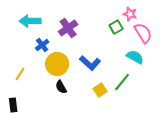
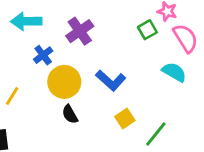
green line: (122, 82) -> (156, 134), moved

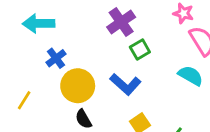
green square: (147, 30) -> (140, 50), moved
purple cross: (80, 31) -> (121, 22), moved

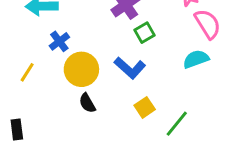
cyan semicircle: (191, 76) -> (196, 59), turned -50
yellow line: (24, 100) -> (27, 72), moved

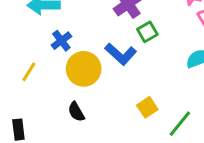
blue L-shape: (130, 68) -> (121, 54), moved
black semicircle: (87, 103) -> (76, 112), moved

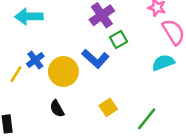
blue cross: (61, 41) -> (35, 60), moved
yellow square: (147, 107) -> (108, 107), moved

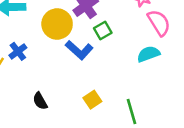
yellow circle: (63, 72) -> (57, 24), moved
green line: (147, 119) -> (131, 111), turned -55

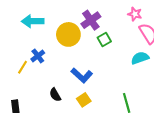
blue L-shape: (79, 50) -> (82, 75), moved
yellow square: (92, 100) -> (84, 100), moved

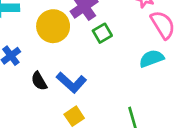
black semicircle: (55, 95) -> (39, 81), moved

